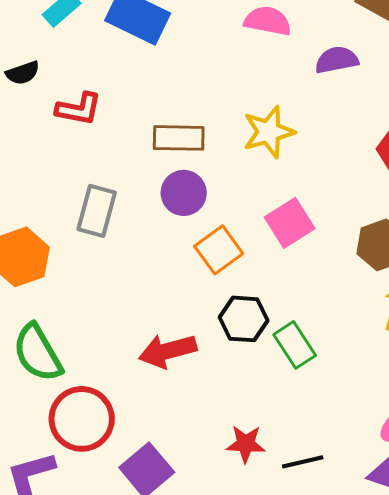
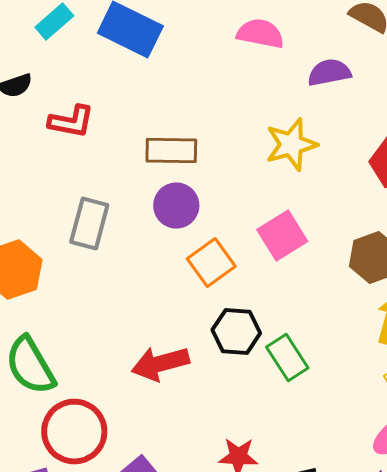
yellow star: (269, 132) -> (291, 145), moved

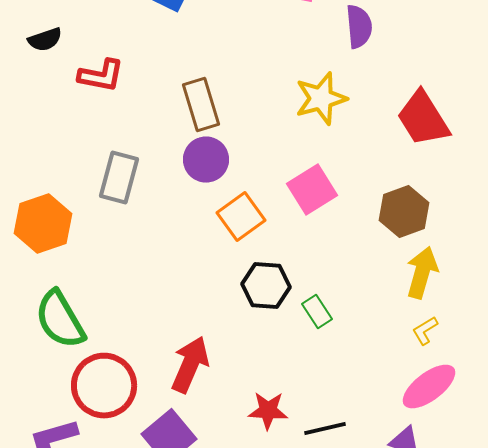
purple semicircle: (329, 73) -> (359, 27), turned 96
brown rectangle: (171, 151) -> (201, 105), turned 72
green rectangle: (287, 358) -> (317, 312), size x0.7
red arrow: (160, 364) -> (190, 365), moved, turned 128

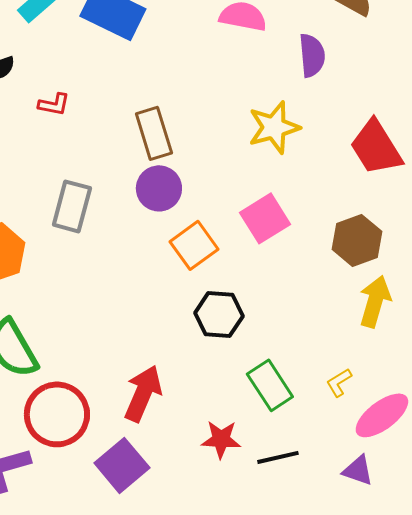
red L-shape: (101, 76) -> (54, 104), size x0.7
green rectangle: (317, 312) -> (270, 385), moved, size x1.5
yellow L-shape: (425, 331) -> (339, 382), moved

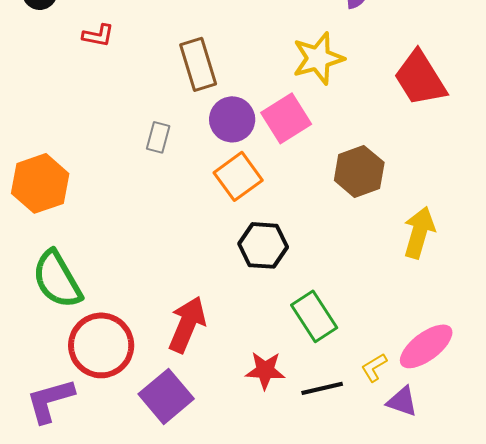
purple circle: (159, 188) -> (232, 119), moved
gray rectangle: (72, 206) -> (158, 137), moved, size x0.6
pink square: (265, 218) -> (286, 118), moved
brown hexagon: (357, 240) -> (359, 171), moved
yellow L-shape: (339, 382) -> (374, 367), moved

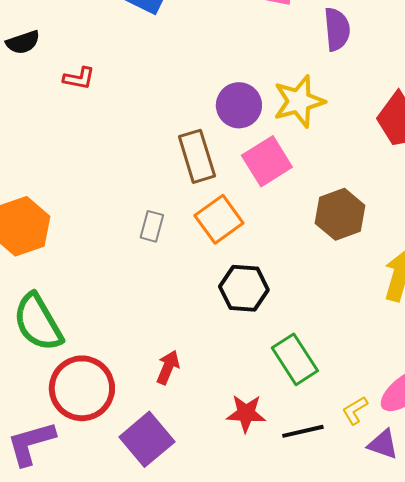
brown rectangle: (198, 64) -> (197, 156), moved
purple circle: (232, 119) -> (239, 105), moved
gray rectangle: (158, 137) -> (152, 226), moved
red arrow: (187, 324) -> (168, 367), size x0.6

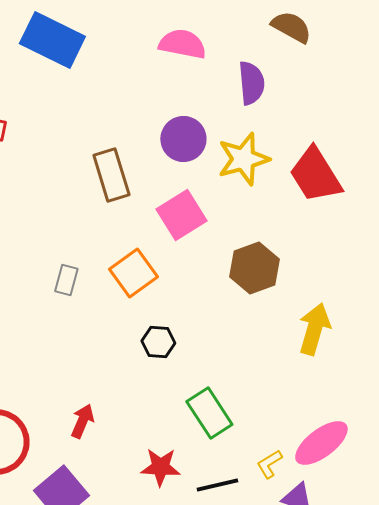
yellow star: (299, 101) -> (243, 159), moved
purple circle: (239, 105) -> (183, 139), moved
brown rectangle: (197, 156) -> (111, 175), moved
black hexagon: (244, 288) -> (158, 342), size x0.7

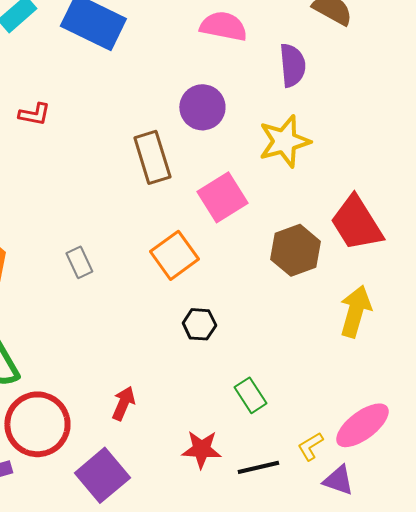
purple circle: (183, 139) -> (202, 107), moved
red trapezoid: (315, 175) -> (356, 223), moved
gray rectangle: (66, 280) -> (79, 262), moved, turned -40
green rectangle: (209, 413) -> (250, 395), size x0.7

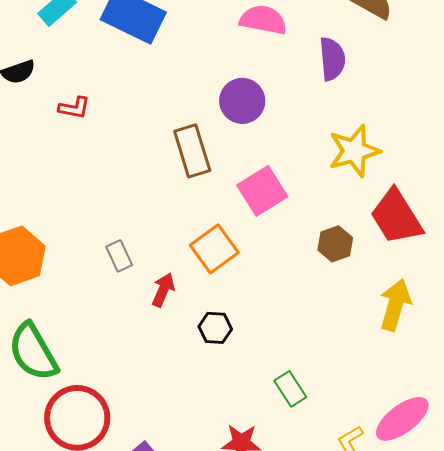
yellow star: (284, 141) -> (354, 151), moved
brown hexagon: (295, 250) -> (335, 244), size x0.7
black hexagon: (199, 324) -> (215, 328), moved
red arrow: (123, 403) -> (163, 290), moved

